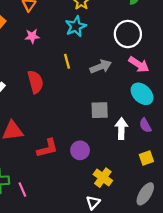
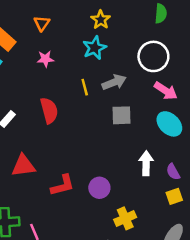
gray arrow: (101, 67) -> (114, 82), moved
gray square: (100, 110) -> (122, 115), moved
purple semicircle: (145, 125) -> (173, 172), moved
yellow cross: (103, 178) -> (125, 218), turned 30

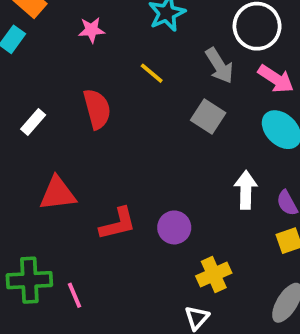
gray arrow: (114, 82) -> (219, 66), moved, turned 80
yellow line: (85, 87) -> (152, 73), turned -35
gray square: (122, 115) -> (208, 116), turned 35

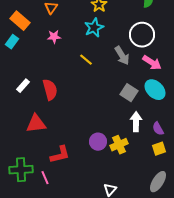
red semicircle: (97, 109) -> (50, 90), moved
gray square: (208, 116) -> (129, 93), moved
red L-shape: (118, 224) -> (60, 155), moved
yellow cross: (214, 275) -> (119, 145), moved

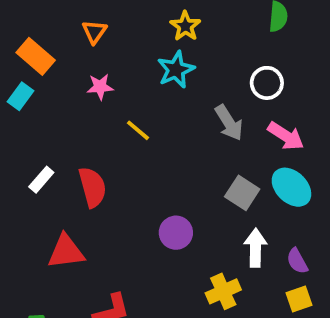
white circle: (142, 35) -> (267, 83), size x0.7
yellow line: (86, 60) -> (138, 130), moved
purple circle: (98, 142) -> (176, 233), moved

